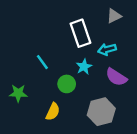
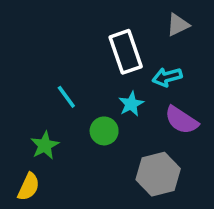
green star: (18, 93) -> (45, 145), moved, turned -30
yellow semicircle: (53, 112) -> (29, 187), moved

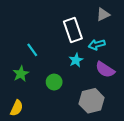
cyan line: (66, 97) -> (32, 50), moved
green circle: (104, 131) -> (54, 82), moved
green star: (45, 145) -> (21, 74), moved

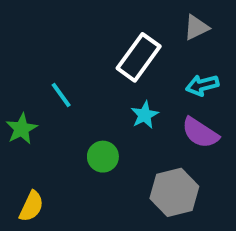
white rectangle: (73, 30) -> (139, 57), turned 55
cyan arrow: (97, 45) -> (202, 85), moved
green star: (21, 74) -> (21, 129), moved

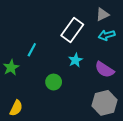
cyan arrow: (202, 85) -> (107, 35), moved
cyan line: (61, 95) -> (32, 50), turned 64
gray hexagon: (174, 192) -> (105, 103), moved

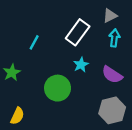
cyan arrow: (107, 35) -> (114, 38), turned 112
cyan line: (32, 50) -> (34, 42), moved
green circle: (54, 82) -> (58, 88), size x1.5

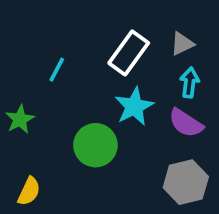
gray triangle: (110, 16) -> (182, 44), moved
cyan arrow: (114, 38) -> (190, 82), moved
cyan star: (81, 65) -> (134, 106), size x1.5

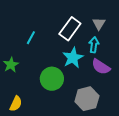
gray triangle: (182, 44) -> (99, 24), turned -32
cyan arrow: (190, 82) -> (94, 45), moved
gray hexagon: (186, 182) -> (87, 99), moved

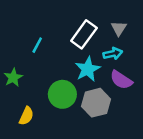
cyan arrow: (94, 45) -> (113, 54), turned 70
gray hexagon: (87, 99) -> (96, 103), moved
yellow semicircle: (16, 104) -> (26, 116), moved

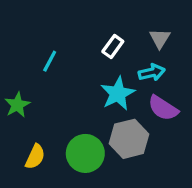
white rectangle: (84, 34) -> (113, 47), size x0.6
green circle: (62, 94) -> (85, 153), moved

